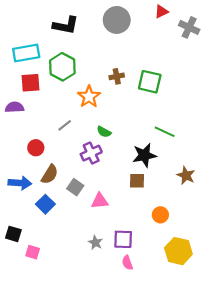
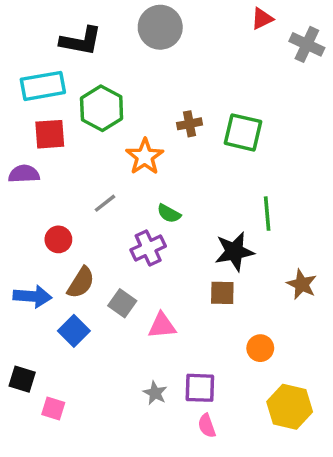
gray circle: (117, 20) -> (160, 27), moved
black L-shape: (66, 25) -> (81, 41), moved
green line: (165, 132) -> (267, 214), turned 60

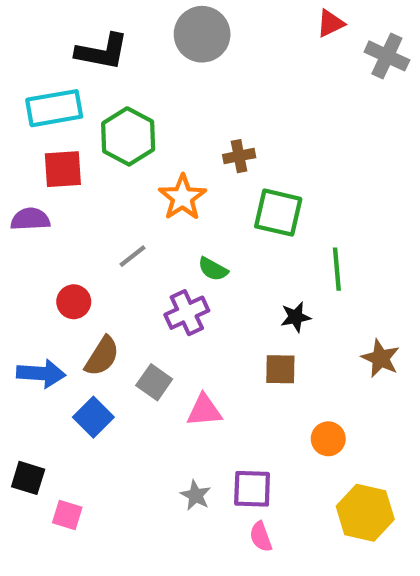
green square: (243, 132) -> (278, 213), moved
black star: (234, 251) -> (296, 317), size x0.6

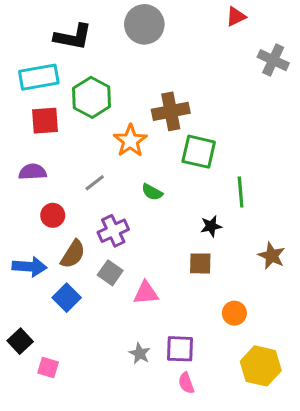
gray cross: (387, 56) -> (273, 60), moved
brown cross: (239, 156) -> (171, 111), size x1.6
purple semicircle: (30, 219) -> (33, 172), moved
purple cross: (187, 313) -> (113, 231), moved
black square: (28, 478) -> (20, 341), turned 30

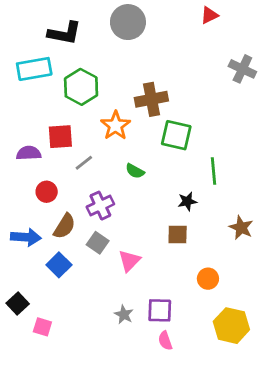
gray cross: (273, 60) -> (242, 69), moved
red square: (45, 121) -> (60, 137), moved
pink triangle: (146, 293) -> (129, 261), turned -40

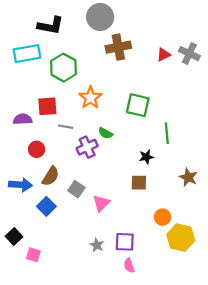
red triangle: (209, 15) -> (164, 55), moved
brown cross: (151, 99) -> (118, 47), moved
gray line: (84, 163) -> (66, 127), turned 48
purple cross: (100, 206) -> (87, 147), moved
yellow hexagon: (231, 326) -> (181, 238), moved

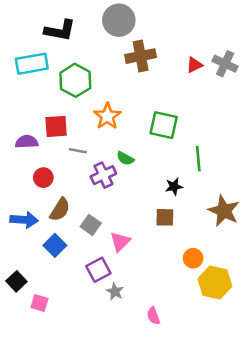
brown star: (188, 177) -> (224, 211), size x1.4
purple square: (125, 242) -> (98, 270), moved, turned -30

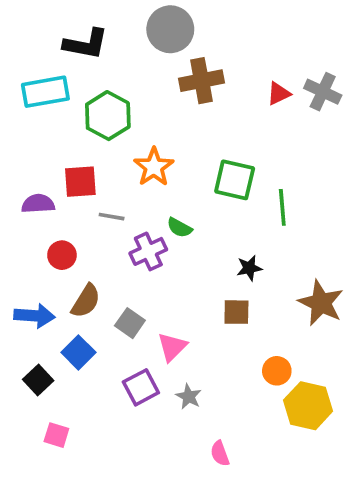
green line: (198, 158) -> (282, 207), moved
black square: (16, 281) -> (38, 380), moved
gray star: (115, 292) -> (189, 397), moved

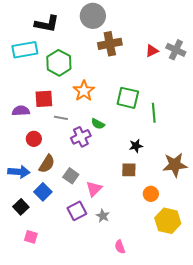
brown star: (321, 303) -> (175, 165), turned -30
orange circle: (277, 371) -> (151, 194), moved

